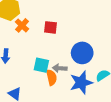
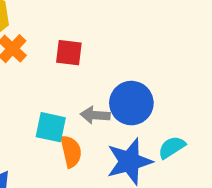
gray arrow: (60, 68) -> (95, 115), moved

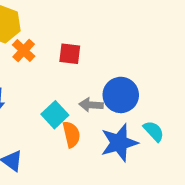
cyan square: (51, 127) -> (55, 115), turned 35
cyan semicircle: (172, 147) -> (154, 131), turned 80

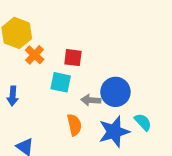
cyan square: (55, 115) -> (61, 82), moved, turned -35

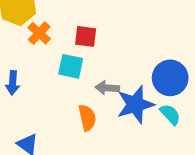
blue circle: (115, 92) -> (170, 78), moved
blue star: (114, 132) -> (135, 104), moved

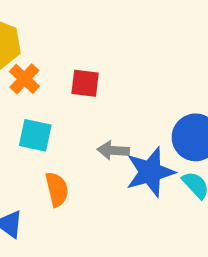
cyan square: (71, 66) -> (35, 135), moved
orange semicircle: (87, 118) -> (57, 189), moved

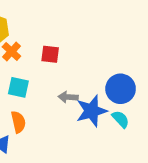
orange semicircle: (57, 189) -> (18, 122), moved

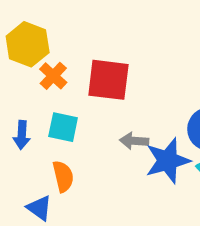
red square: (50, 54) -> (108, 80), size x1.6

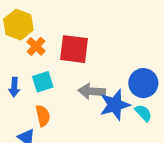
cyan square: (63, 127) -> (43, 82), turned -30
gray arrow: (134, 141) -> (92, 91), size x1.4

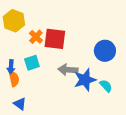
orange cross: (36, 46) -> (36, 37), moved
blue circle: (143, 83) -> (105, 51), moved
orange semicircle: (43, 116) -> (14, 79), moved

